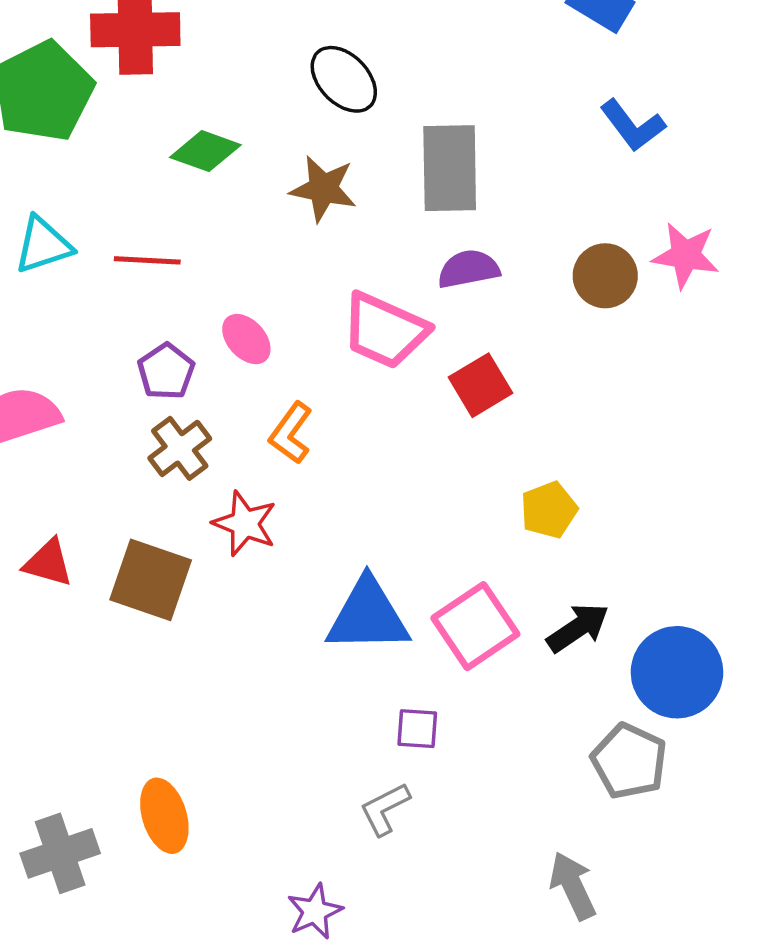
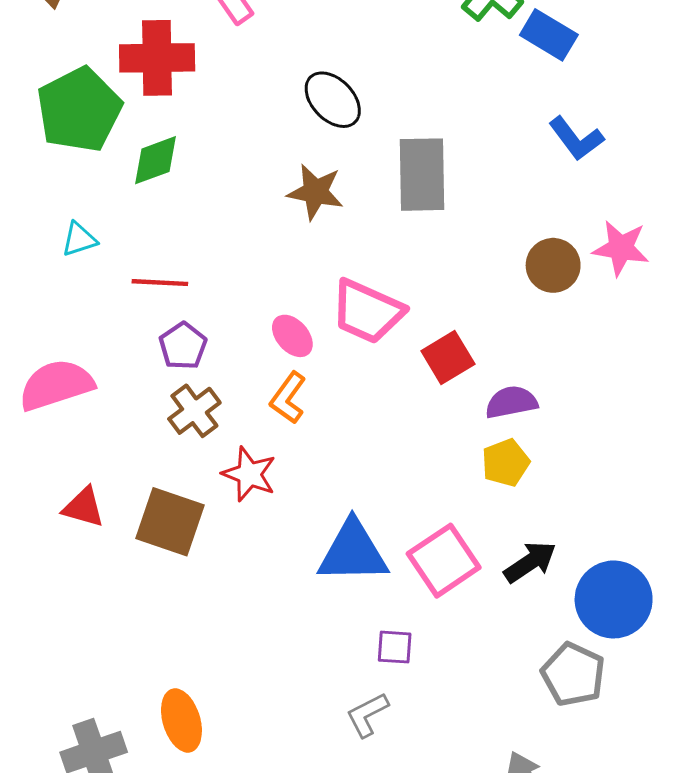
green diamond: (205, 151) -> (156, 160), moved, turned -40
cyan triangle: (43, 245) -> (79, 239), size x0.7
red line: (147, 260) -> (160, 283), moved
purple semicircle: (469, 269) -> (511, 402), moved
pink ellipse: (246, 339) -> (292, 336), moved

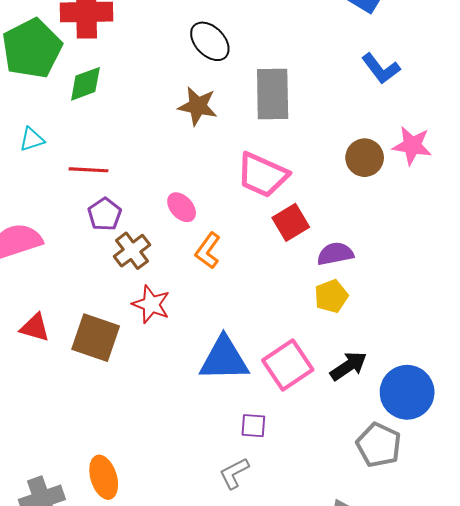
pink trapezoid: (367, 311) -> (262, 175), moved
orange L-shape: (288, 398) -> (208, 251), moved
brown cross: (194, 411) -> (132, 251), moved

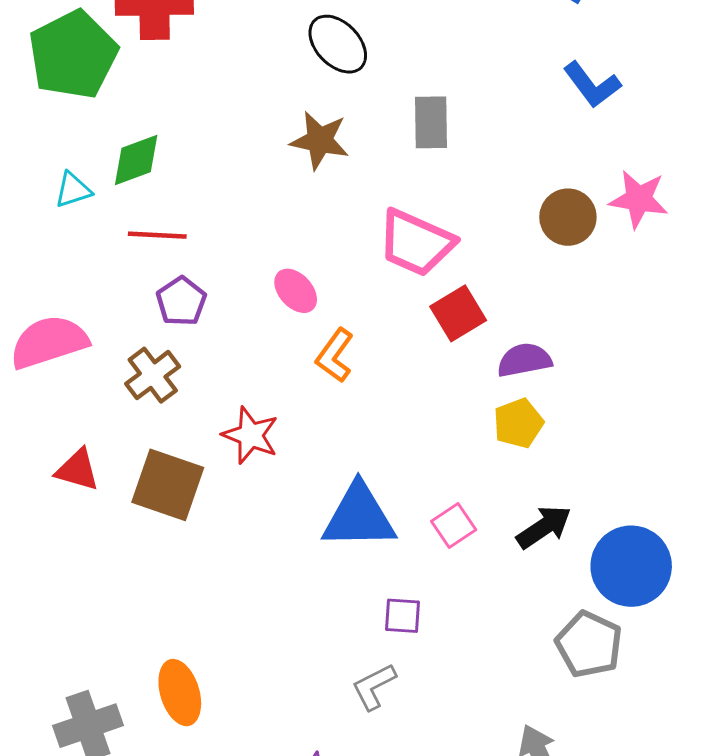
green diamond: (85, 84) -> (136, 160), moved
gray rectangle: (273, 94) -> (431, 122), size x0.7
brown cross: (132, 251) -> (153, 375), moved
pink square: (288, 365) -> (454, 526), size x0.6

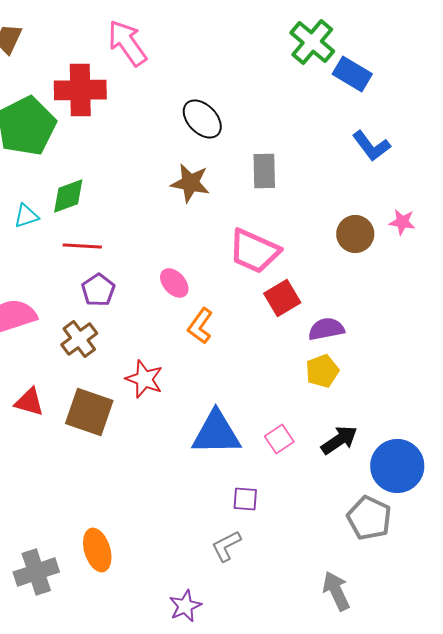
pink star: (639, 199) -> (402, 222), size x0.7

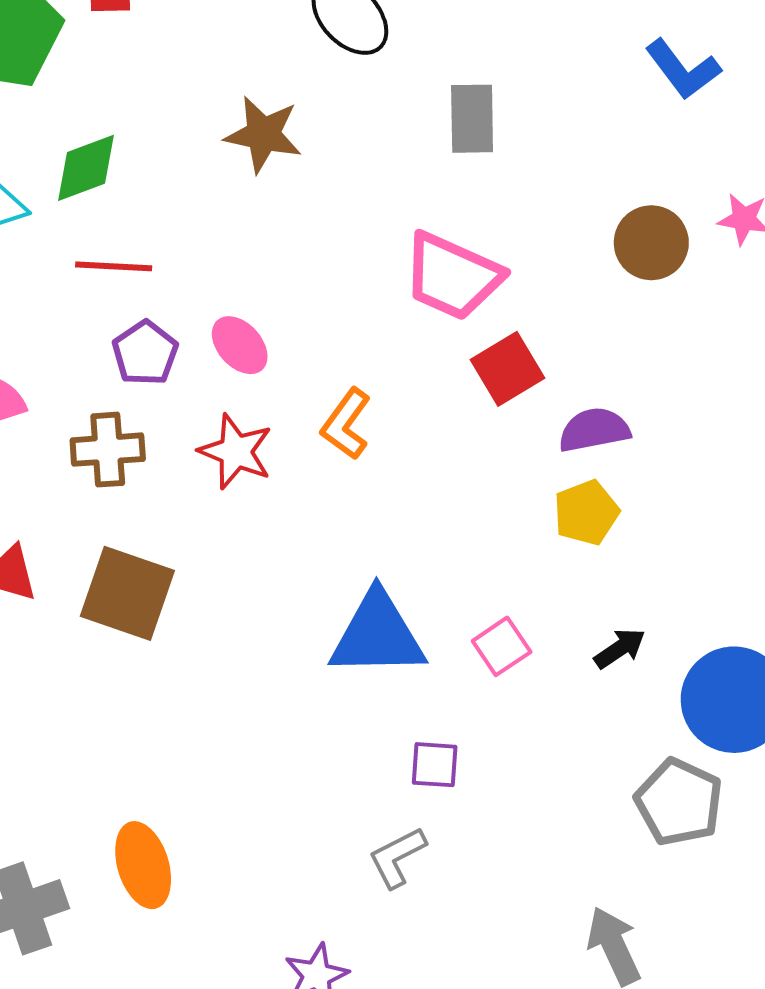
brown star: (190, 183) -> (263, 134), moved
pink ellipse: (174, 283) -> (240, 345), moved
brown cross: (79, 339) -> (108, 450), turned 33
red star: (144, 379) -> (236, 452), moved
black arrow: (339, 440) -> (620, 648), size x0.7

